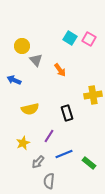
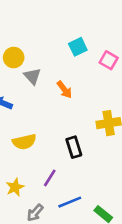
cyan square: (70, 38) -> (78, 47), turned 32
pink square: (89, 39) -> (109, 60), moved

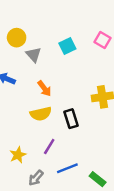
cyan square: (78, 47) -> (67, 46), moved
orange arrow: (64, 90) -> (44, 88), moved
yellow semicircle: (24, 142) -> (41, 114), moved

